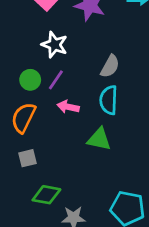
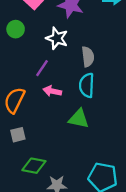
white star: (55, 45) -> (57, 38), moved
gray semicircle: (110, 66) -> (88, 57), turned -36
green circle: (30, 80) -> (16, 29), moved

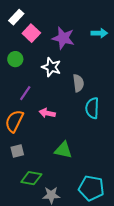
purple line: (42, 68) -> (25, 93), moved
cyan semicircle: (87, 85) -> (92, 108), moved
green triangle: (79, 119) -> (63, 150), moved

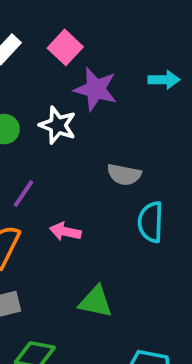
pink square: (31, 33) -> (65, 47), moved
white star: (51, 67) -> (58, 125), moved
gray semicircle: (78, 83) -> (124, 175), turned 108

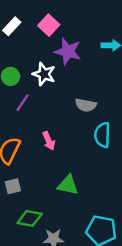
purple line: (23, 194) -> (22, 103), moved
pink arrow: (65, 232) -> (49, 141), turned -126

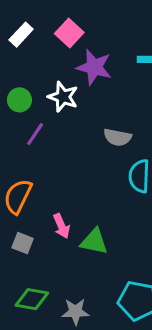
pink arrow: (49, 141) -> (61, 226), moved
gray square: (13, 186) -> (23, 243), turned 35
green diamond: (30, 218) -> (32, 299), moved

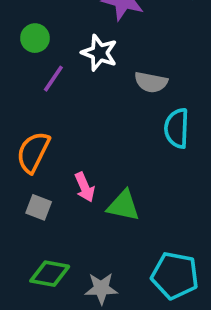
white star: (63, 97) -> (99, 53), moved

